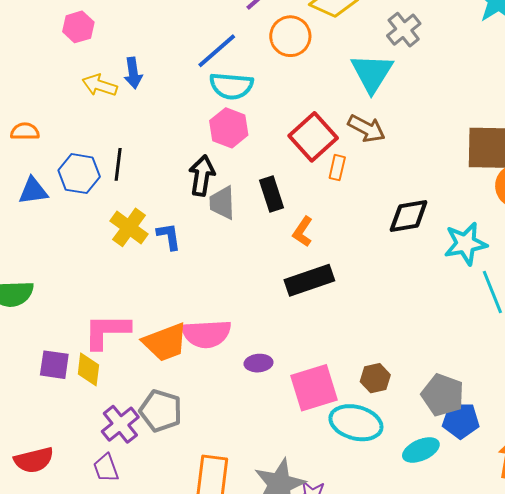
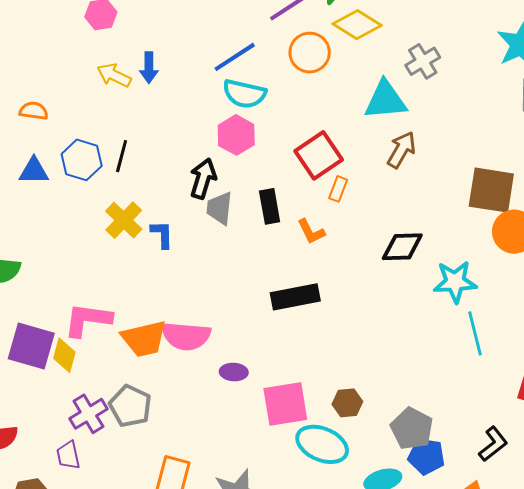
cyan triangle: (372, 73) -> (386, 100), turned 45
brown arrow: (367, 129) -> (401, 150), moved, turned -96
orange L-shape: (303, 232) -> (311, 232), moved, turned -68
purple square: (54, 365) -> (31, 346), size x1.5

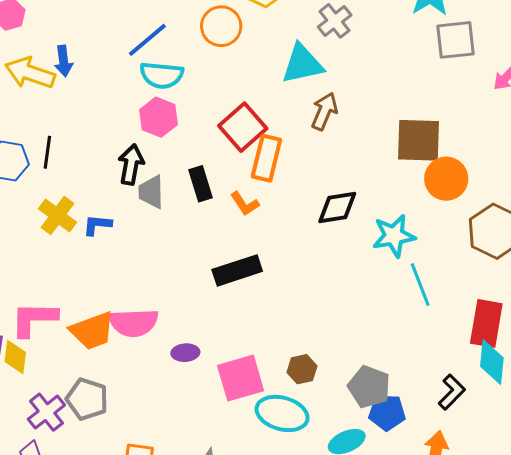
yellow arrow: (114, 75) -> (30, 73), size x1.4
orange rectangle: (338, 189) -> (266, 158), size x1.8
blue L-shape: (162, 234) -> (97, 225), turned -76

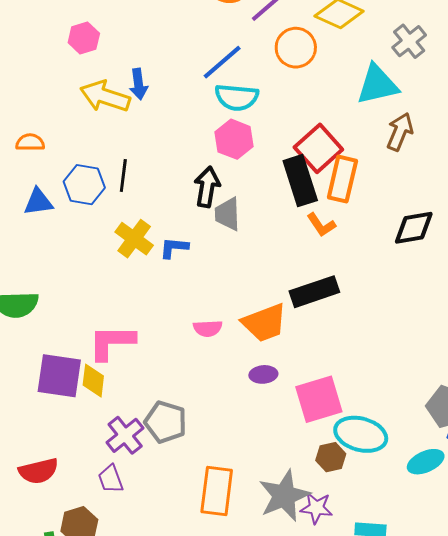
black rectangle: (200, 184) -> (300, 181), moved, size x1.4
pink semicircle: (134, 323) -> (208, 328), moved, size x0.6
orange trapezoid: (92, 331) -> (264, 323), moved
brown hexagon: (302, 369) -> (331, 457), moved

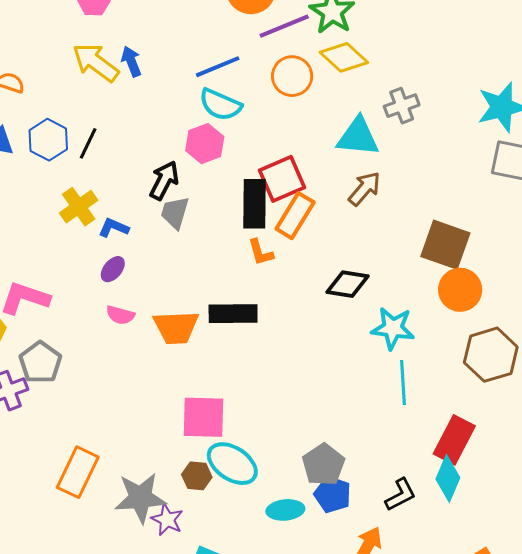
blue arrow: (139, 84) -> (131, 61), turned 148
purple ellipse: (263, 374) -> (113, 269), moved, turned -64
gray pentagon: (166, 422) -> (40, 362), moved

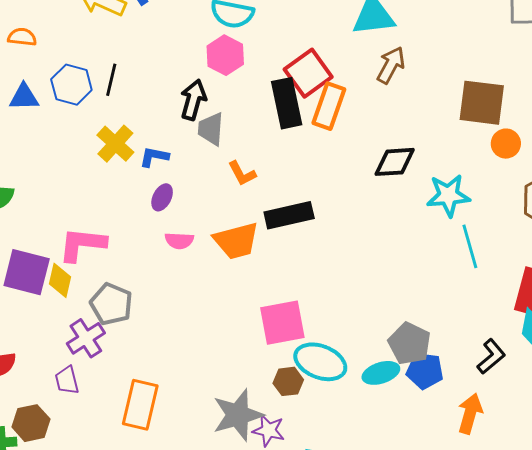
orange L-shape: (261, 252) -> (242, 173), moved
orange circle: (460, 290) -> (506, 144), size x0.7
orange rectangle: (78, 472) -> (140, 405), moved
cyan ellipse: (285, 510) -> (381, 373), moved

